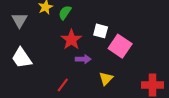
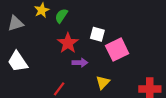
gray triangle: (19, 20) -> (15, 23), turned 42
pink square: (120, 46) -> (117, 50), turned 30

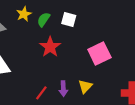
white square: (97, 34) -> (69, 20), moved
purple arrow: (80, 63) -> (63, 89), moved, turned 88

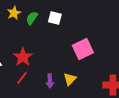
red star: (50, 47) -> (23, 57), moved
red line: (41, 93) -> (22, 78), moved

